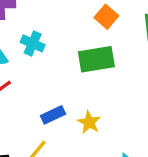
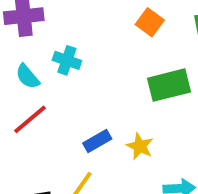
green rectangle: (96, 59) -> (169, 85), moved

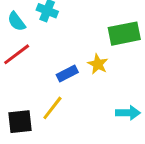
yellow star: (140, 146) -> (98, 64), moved

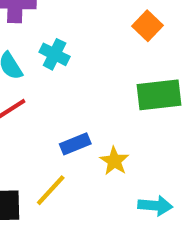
yellow star: (98, 64) -> (114, 161), moved

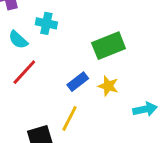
green rectangle: (159, 95) -> (109, 46), moved

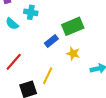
red line: (24, 72) -> (14, 62), moved
blue rectangle: (78, 82) -> (51, 41), moved

